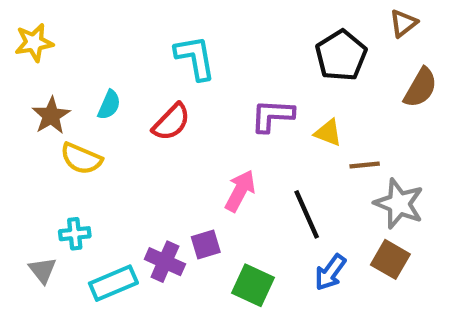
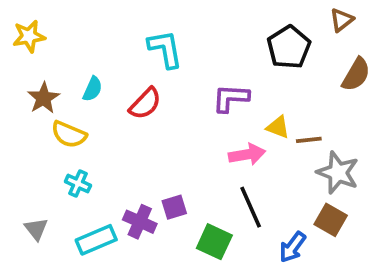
yellow triangle: (328, 133) -> (278, 127), moved
pink arrow: (240, 191) -> (247, 154), moved, turned 52
black line: (307, 214) -> (251, 207), moved
cyan cross: (75, 234) -> (78, 184), moved, turned 30
blue arrow: (330, 272) -> (292, 247), moved

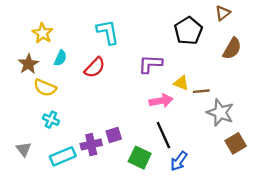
yellow star: (29, 36) -> (43, 33), moved, turned -30
brown square: (331, 220) -> (236, 143), moved, turned 30
purple cross: (140, 222) -> (91, 145), turned -36
blue arrow: (292, 247) -> (179, 161), moved

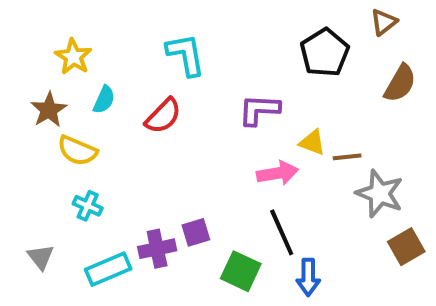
blue arrow: (179, 161) -> (308, 277), turned -36

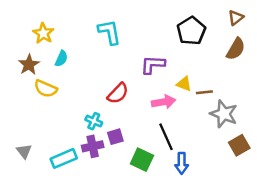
brown triangle: (384, 22) -> (236, 18), moved
red semicircle: (163, 116) -> (118, 93), moved
cyan cross: (88, 206) -> (94, 121), moved

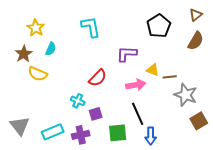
purple cross: (93, 146) -> (81, 135), moved
gray triangle: (24, 151) -> (20, 126), size x1.5
green square: (142, 160) -> (118, 133), turned -30

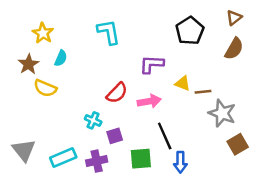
pink arrow: (136, 85) -> (149, 101), moved

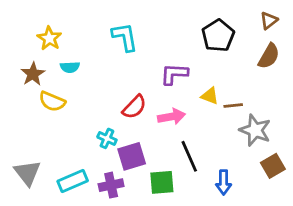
cyan semicircle: (61, 58) -> (70, 67), turned 63
purple square: (115, 136) -> (132, 156), size x1.5
blue arrow: (180, 162) -> (224, 182), moved

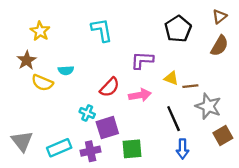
cyan semicircle: (70, 67) -> (66, 70), moved
black line: (189, 156) -> (174, 119), moved

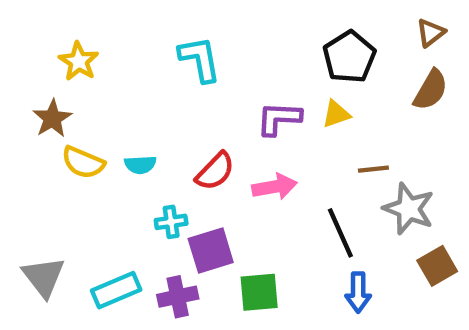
cyan semicircle: (66, 70) -> (140, 165), moved
yellow triangle: (171, 78) -> (336, 114), moved, turned -40
cyan cross: (87, 113) -> (171, 222), turned -32

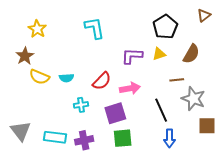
brown semicircle: (431, 90) -> (191, 54), moved
purple square: (211, 250) -> (115, 113), moved
brown square: (437, 266) -> (207, 126), turned 30
cyan rectangle: (116, 290) -> (55, 137), turned 30

